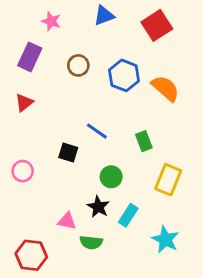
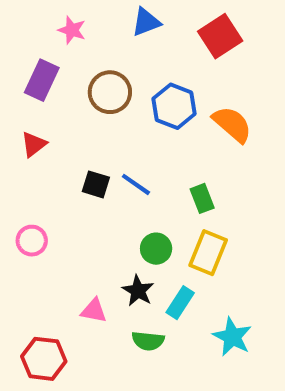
brown circle: (78, 65) -> (110, 92), size x1.4
black square: (68, 153) -> (96, 184), moved
yellow rectangle: (168, 180) -> (208, 253), moved
green semicircle: (91, 242) -> (148, 341), moved

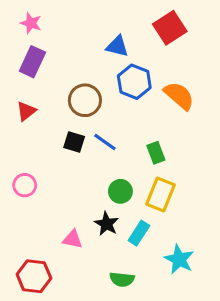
blue triangle: (146, 22) -> (117, 46), moved, turned 35
pink star: (72, 30) -> (31, 23), moved
brown circle: (110, 92) -> (85, 100), moved
green semicircle: (148, 341) -> (122, 279), moved

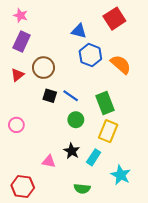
brown circle: (85, 100) -> (43, 68), moved
green rectangle: (156, 153) -> (105, 103), size x1.5
green circle: (120, 191) -> (76, 120), moved

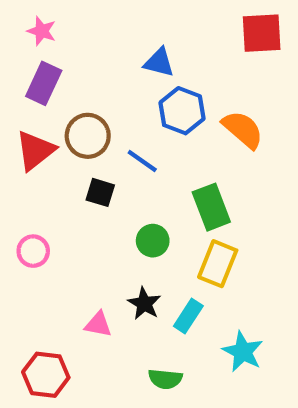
red square: (114, 19) -> (262, 33), moved, turned 30
red triangle: (17, 75) -> (35, 150), size x1.5
blue line: (71, 96) -> (142, 161), moved

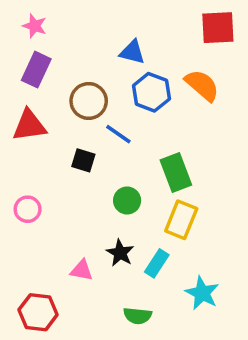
orange semicircle: (243, 130) -> (202, 85), moved
brown circle: (88, 136) -> (89, 101), moved
red triangle: (35, 150) -> (29, 125), turned 30

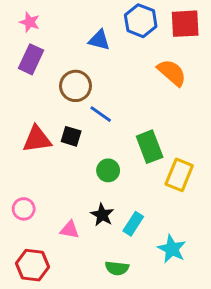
blue triangle: (132, 52) -> (99, 40), moved
blue hexagon: (151, 92) -> (141, 21), moved
red triangle: (29, 125) -> (37, 139), moved
pink circle: (28, 209) -> (24, 209), moved
yellow rectangle: (181, 220) -> (179, 175), moved

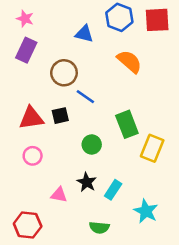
orange semicircle: (172, 73) -> (129, 61), moved
black square: (71, 136) -> (60, 116), turned -30
pink circle: (24, 209) -> (33, 156), moved

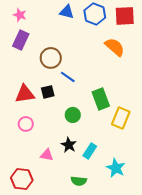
blue triangle: (84, 34) -> (67, 12), moved
orange semicircle: (129, 61) -> (115, 47), moved

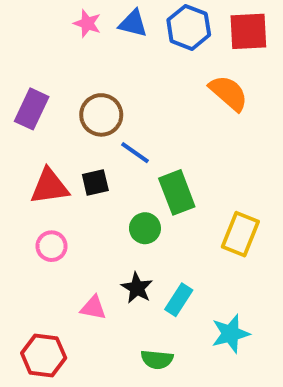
pink star: (20, 15) -> (87, 23), moved
purple rectangle: (21, 40) -> (32, 109), moved
green rectangle: (101, 99) -> (177, 192), moved
cyan star: (116, 168) -> (230, 334), turned 30

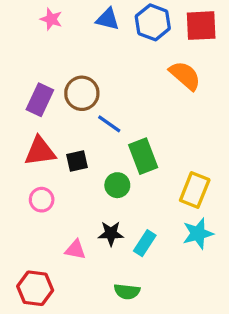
pink star: (87, 23) -> (51, 19), moved
purple rectangle: (32, 109) -> (40, 100), moved
black square: (95, 183) -> (77, 161), moved
black star: (137, 288) -> (111, 234), turned -30
cyan star: (230, 334) -> (198, 234), moved

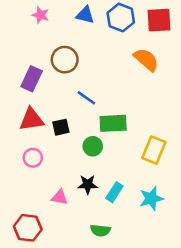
brown circle: (82, 93) -> (65, 60), moved
green rectangle: (143, 156) -> (113, 123), turned -72
cyan star: (198, 234) -> (151, 199), moved

